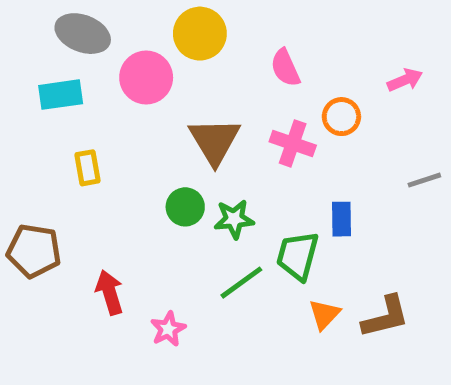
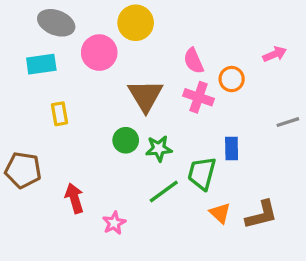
pink semicircle: (285, 68) -> (194, 61), moved
orange triangle: (324, 314) -> (220, 213), turned -30

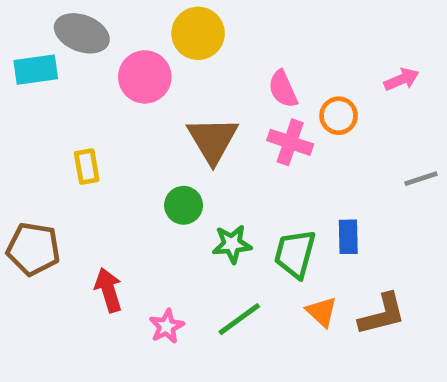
cyan rectangle: (41, 64) -> (36, 70), moved
green star: (159, 149) -> (232, 244), moved
blue rectangle: (232, 149) -> (348, 237), moved
green line: (164, 192) -> (239, 319), moved

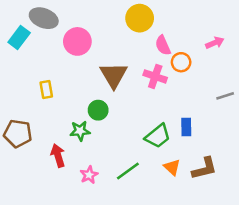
yellow circle: (198, 33) -> (140, 18), moved
cyan rectangle: (36, 70) -> (19, 38), turned -45
pink semicircle: (283, 89) -> (163, 45), moved
green star: (232, 244) -> (80, 131), moved
green trapezoid: (295, 254) -> (158, 136), turned -144

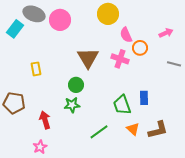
pink circle: (77, 41) -> (60, 20), moved
gray line: (225, 96) -> (174, 64), moved, turned 32
green star: (80, 131) -> (72, 105), moved
green trapezoid: (158, 136) -> (122, 105), turned 110
pink star: (89, 175) -> (40, 147), moved

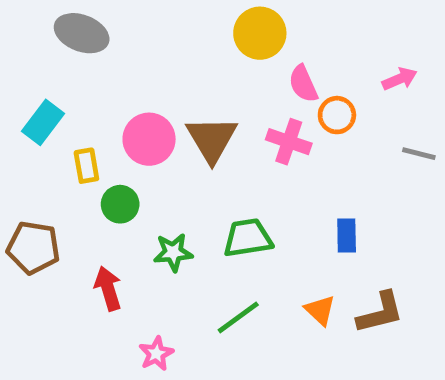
pink circle: (60, 20) -> (149, 139), moved
cyan rectangle: (15, 29) -> (43, 122), moved
green circle: (76, 85) -> (120, 204), moved
green trapezoid: (122, 105) -> (248, 238), moved, turned 100
pink star: (40, 147) -> (156, 354), moved

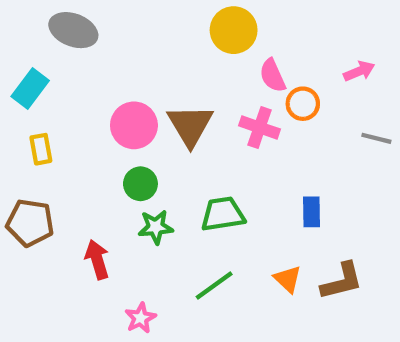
cyan rectangle: (43, 122) -> (30, 89), moved
yellow rectangle: (86, 166) -> (41, 149), moved
green circle: (120, 204) -> (140, 184), moved

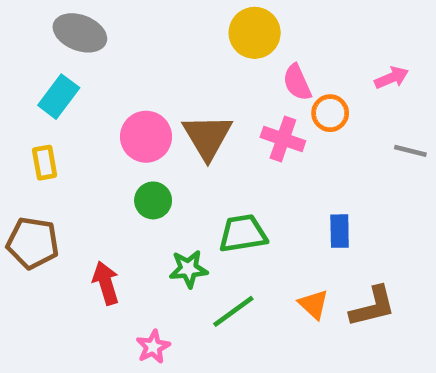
cyan rectangle: (30, 89) -> (59, 97), moved
green star: (156, 227) -> (188, 269), moved

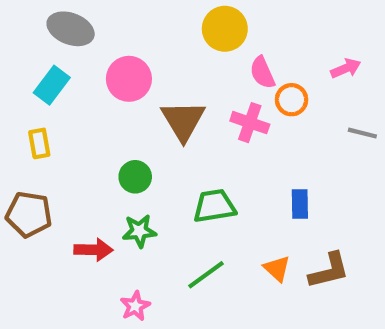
pink circle: (146, 137) -> (129, 79), moved
green star: (188, 269) -> (139, 231), moved
red arrow: (106, 283) -> (93, 250), turned 108

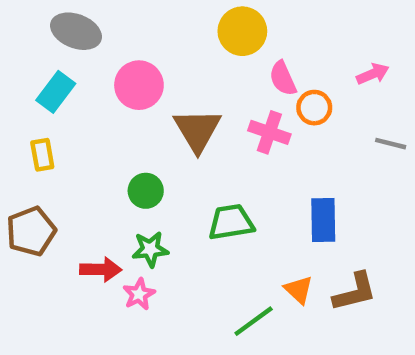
blue rectangle: (300, 204) -> (323, 220), size x1.4
brown pentagon: (29, 214) -> (31, 231), turned -30
green line: (206, 275) -> (254, 321), moved
pink star: (135, 306) -> (139, 294), moved

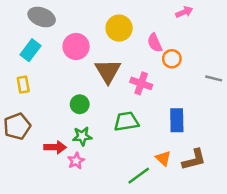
yellow circle: (242, 31) -> (119, 28), moved
pink arrow: (373, 74) -> (184, 12), moved
pink cross: (269, 132) -> (141, 83), moved

